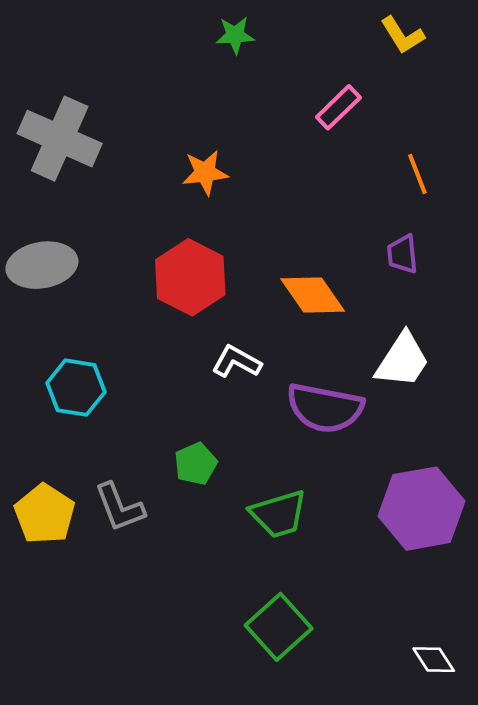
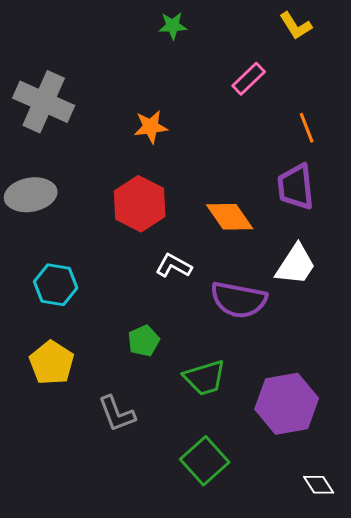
purple trapezoid: (402, 254) -> (296, 187), size x1.6
gray L-shape: (119, 507) -> (117, 414), moved
purple hexagon: (421, 509) -> (287, 404), moved
yellow pentagon: (45, 514) -> (52, 363), moved

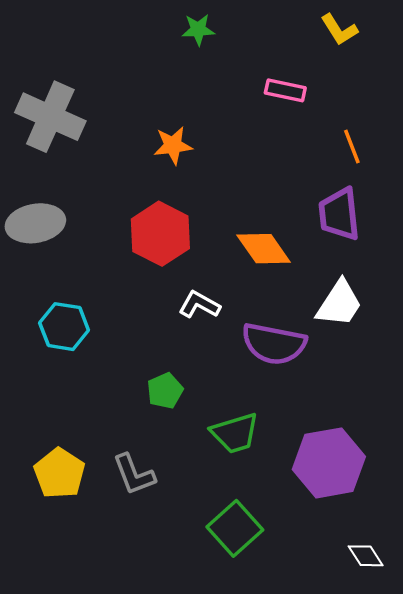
pink rectangle: (249, 79) -> (285, 90), turned 56
yellow pentagon: (52, 363) -> (59, 473), moved

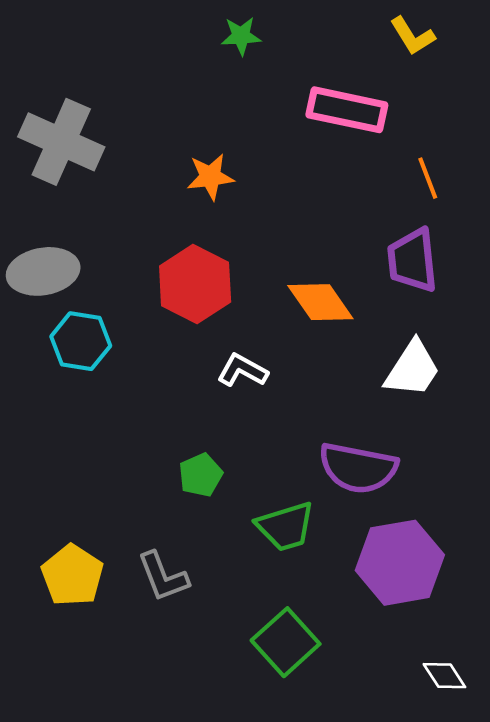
pink rectangle: (285, 90) -> (347, 110), size x1.6
cyan hexagon: (64, 327) -> (81, 341), moved
purple semicircle: (274, 344) -> (358, 468), moved

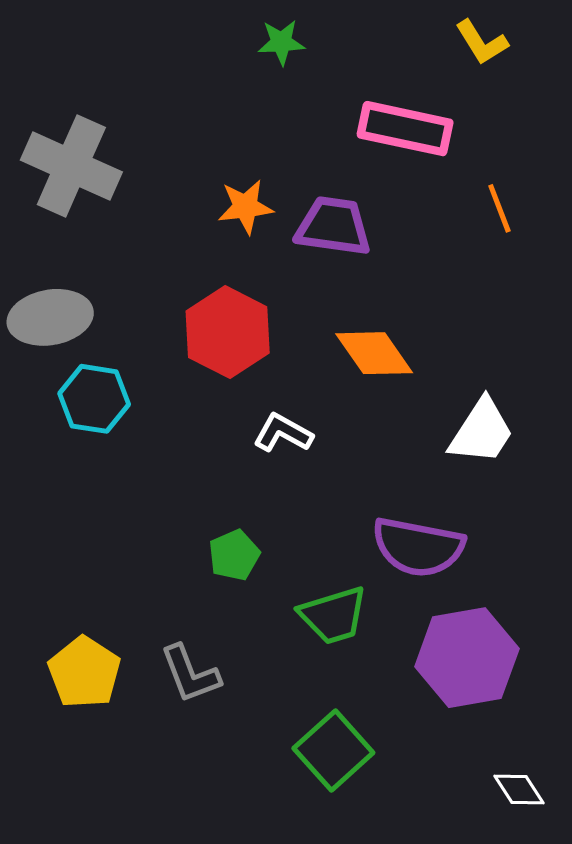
purple trapezoid: (412, 260) -> (333, 226), moved, turned 104

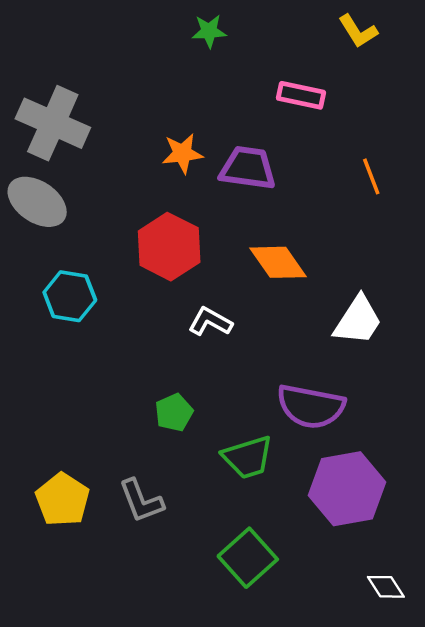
pink rectangle: (405, 129) -> (301, 95), size x0.7
orange line: (499, 208) -> (371, 176), moved
gray ellipse: (50, 317) -> (37, 202), moved, turned 44

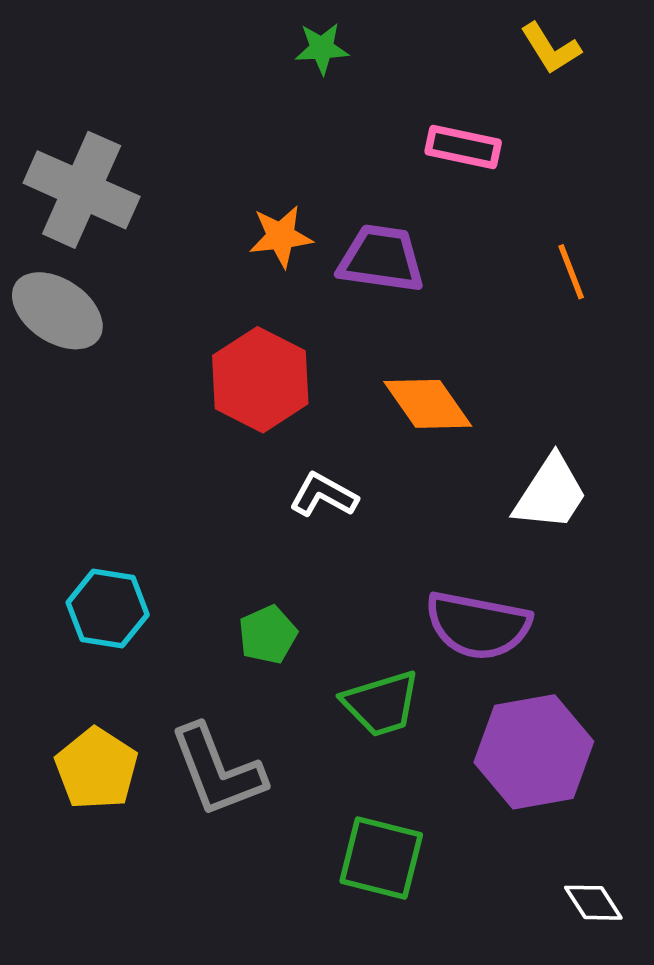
cyan hexagon: (70, 296) -> (108, 609), moved
gray L-shape: (141, 501) -> (217, 771), size x1.4
green square: (248, 558) -> (381, 858), turned -34

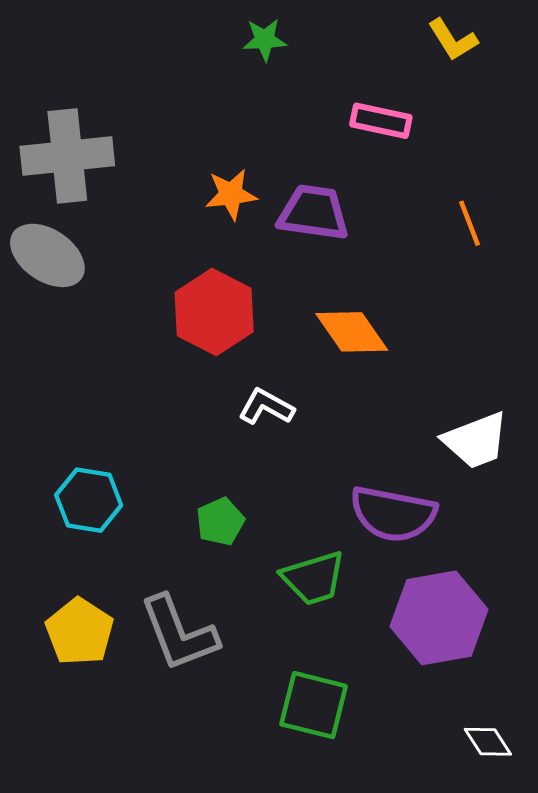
gray cross: (82, 190) -> (67, 156), turned -30
white trapezoid: (551, 493) -> (476, 440), moved, turned 36

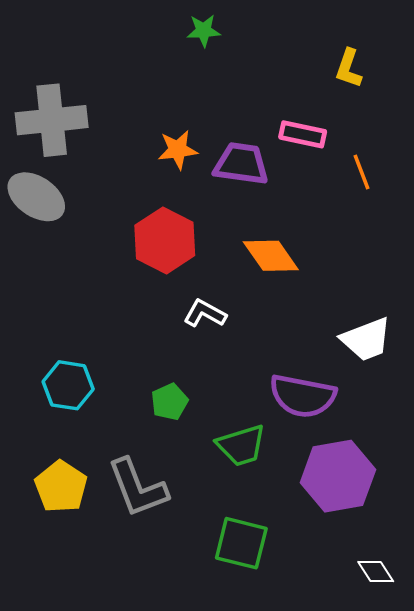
yellow L-shape: (453, 40) -> (349, 68), moved, turned 51
pink rectangle: (381, 121) -> (303, 134), moved

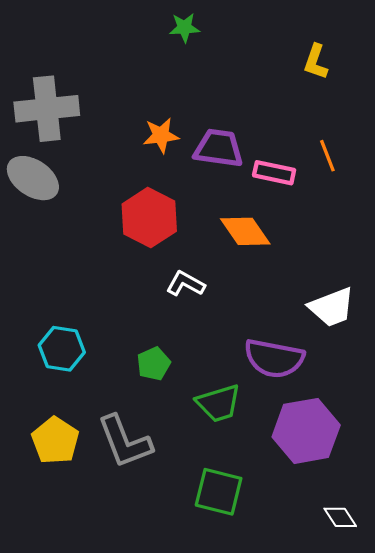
pink rectangle: (303, 134) -> (274, 173), moved

